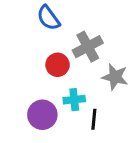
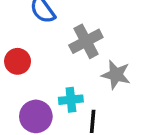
red circle: (58, 65) -> (18, 61), moved

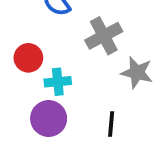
cyan cross: (71, 100) -> (58, 82), moved

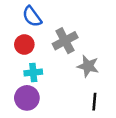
red circle: (28, 58) -> (24, 45), moved
black line: (111, 124) -> (94, 102), moved

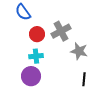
blue semicircle: (32, 17) -> (23, 12), moved
red circle: (24, 45) -> (37, 34), moved

